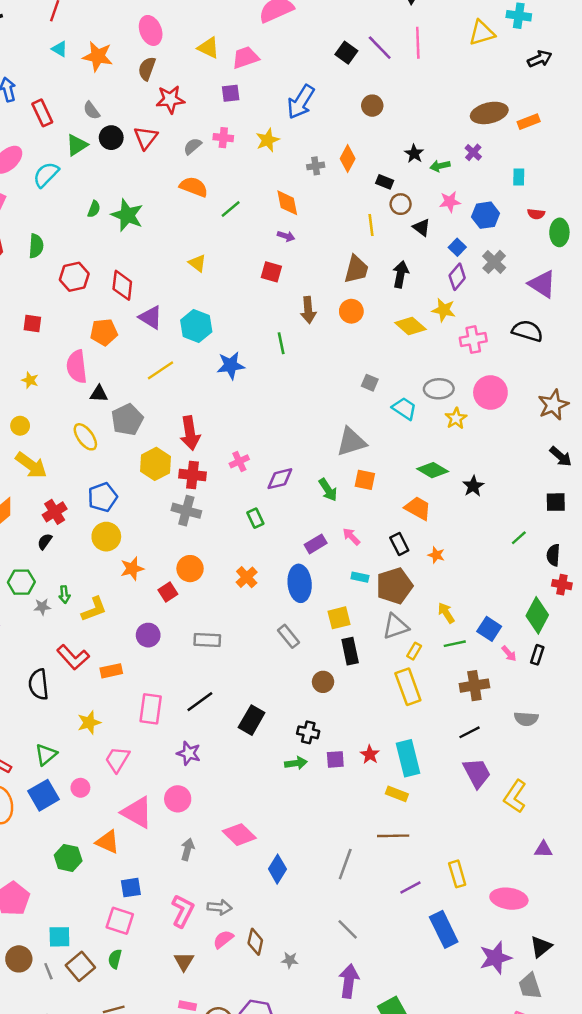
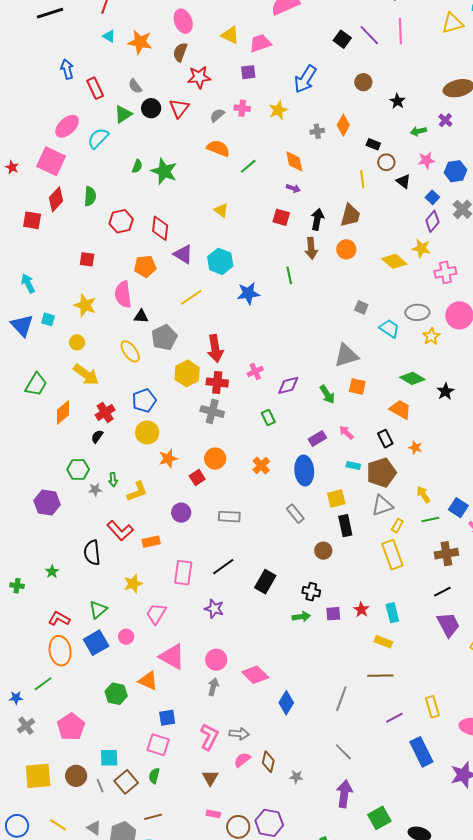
black star: (414, 154) -> (397, 101), moved
black arrow: (401, 274) -> (317, 219), moved
yellow star: (30, 380) -> (85, 305), size x1.6
cyan rectangle: (408, 758) -> (392, 613), size x0.7
pink circle: (178, 799) -> (216, 660), moved

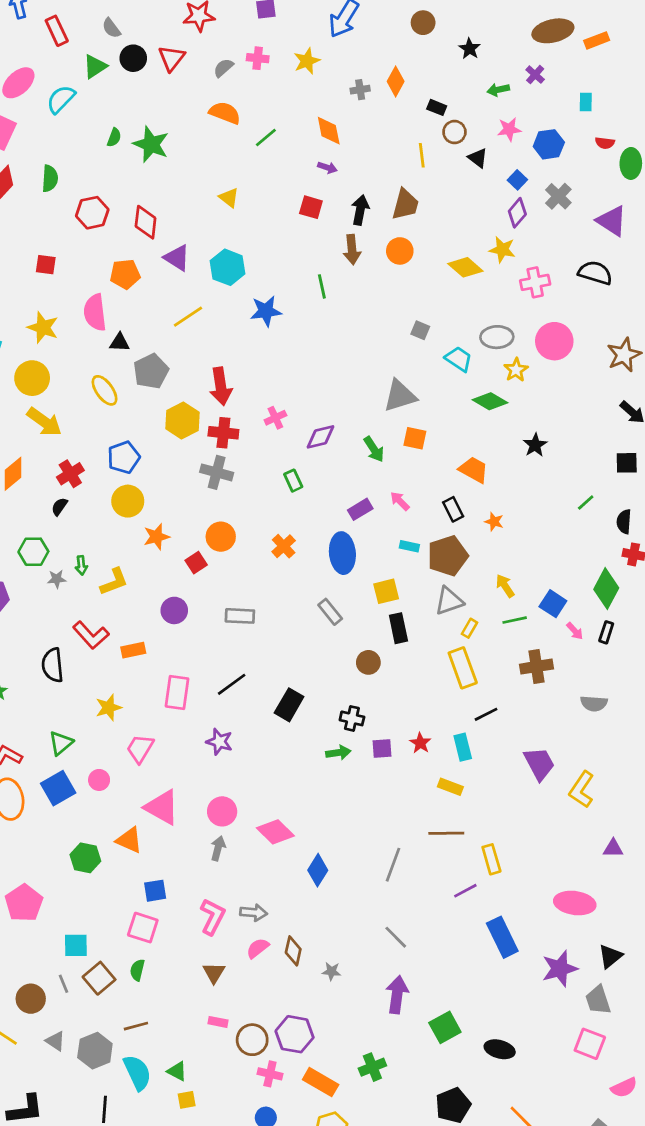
yellow circle: (77, 342) -> (32, 378), size x1.6
green diamond: (412, 378) -> (490, 401), moved
black line: (442, 592) -> (486, 714), moved
yellow rectangle: (432, 707) -> (491, 859), moved
brown circle: (76, 776) -> (31, 999), moved

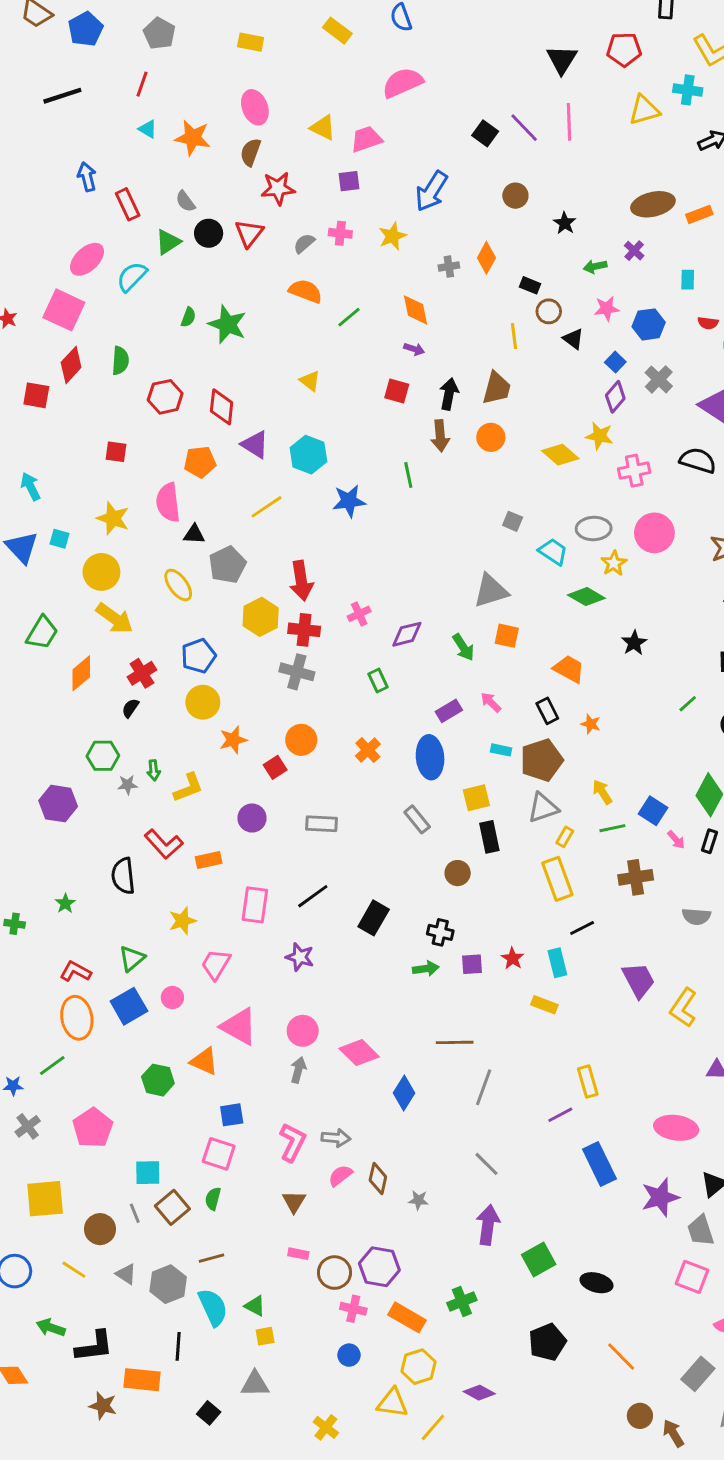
brown line: (446, 833) -> (455, 1042), moved

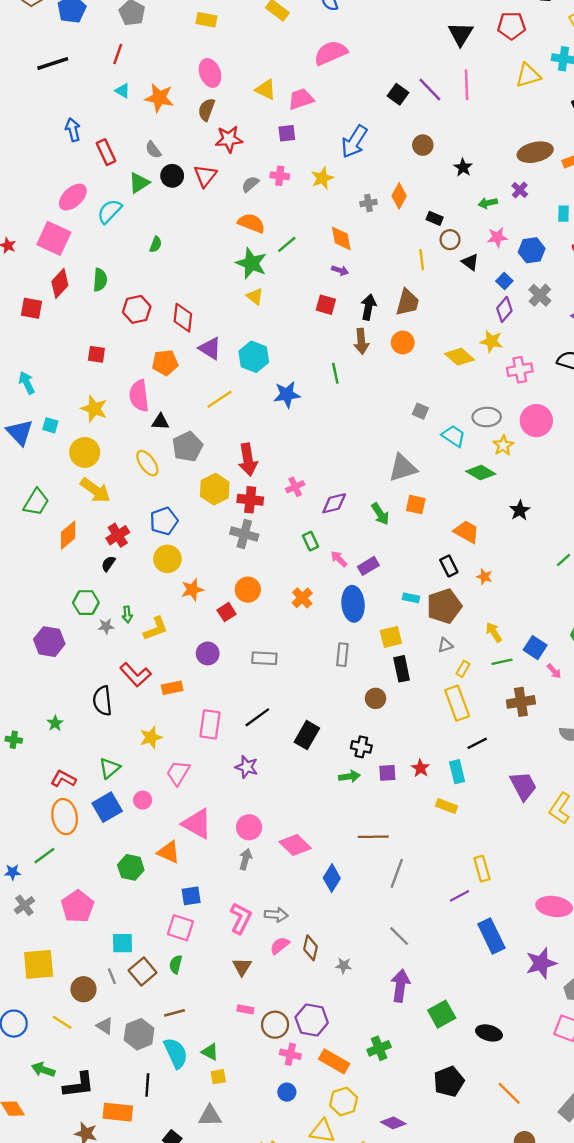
green star: (227, 324) -> (251, 263), moved
pink arrow: (491, 702) -> (339, 559), moved
gray triangle: (543, 808) -> (445, 645), size x0.6
gray rectangle: (417, 819) -> (342, 655), turned 45

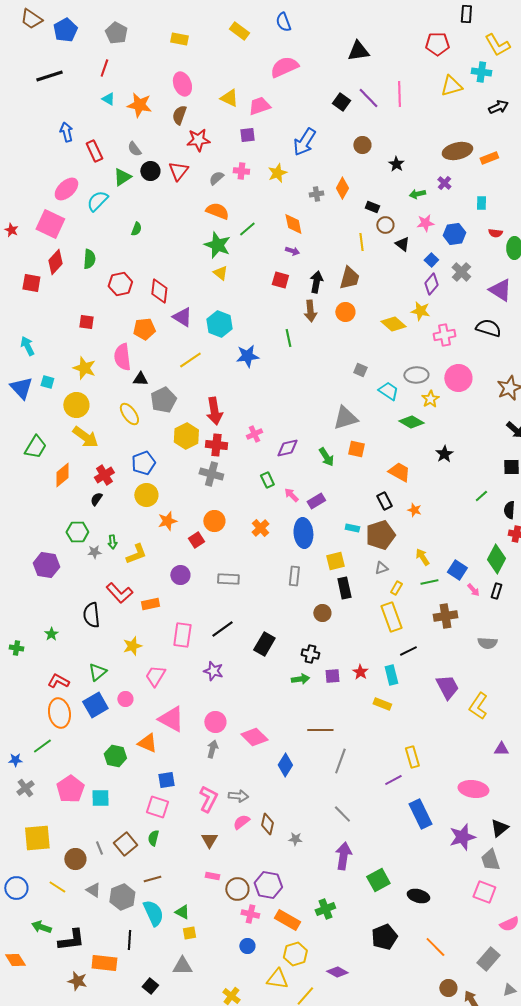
black triangle: (461, 34) -> (358, 51), moved, turned 50
cyan square: (123, 943) -> (100, 798), moved

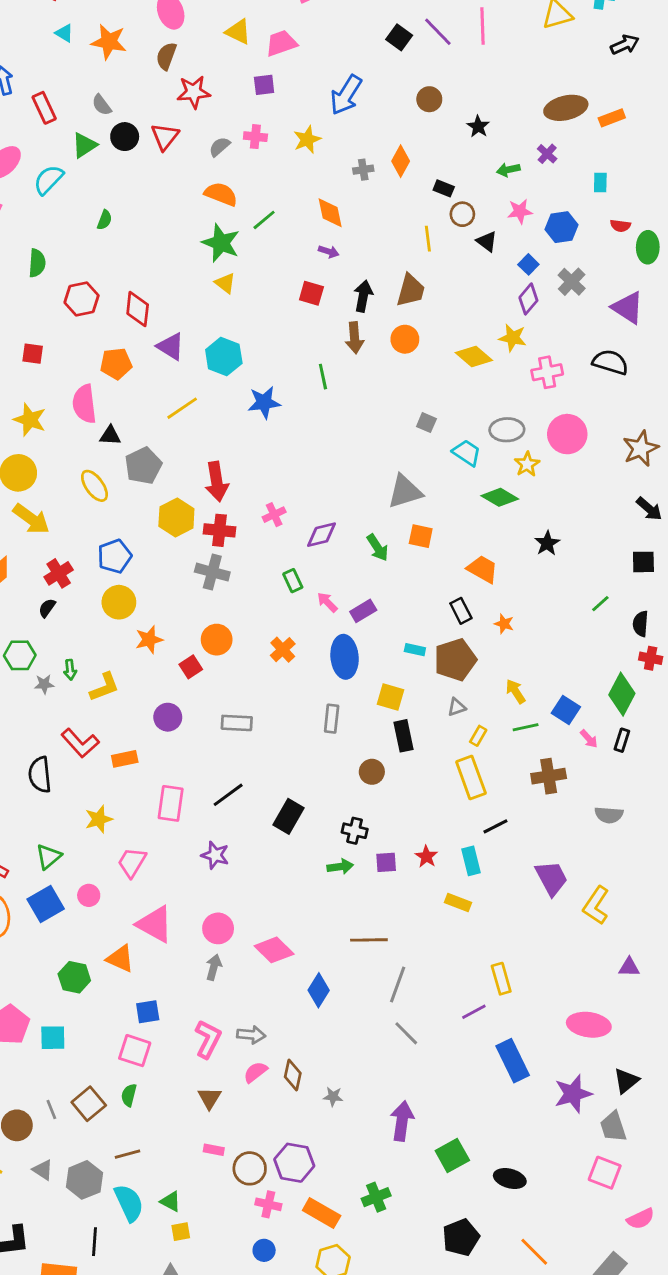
yellow square: (335, 561) -> (391, 697), turned 30
gray line: (342, 814) -> (406, 1033), moved

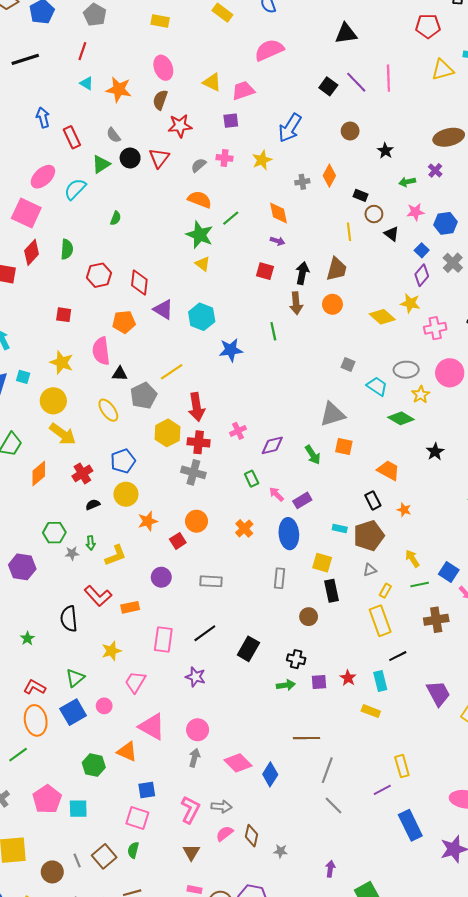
yellow line: (182, 408) -> (172, 372), moved
black semicircle: (47, 608) -> (93, 505), moved, turned 32
pink diamond: (274, 950) -> (238, 763), moved
purple arrow: (402, 1121) -> (330, 869), size x0.6

